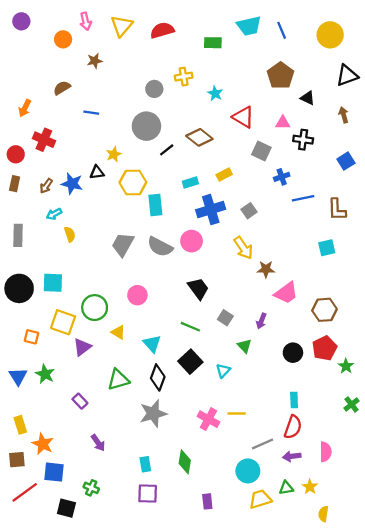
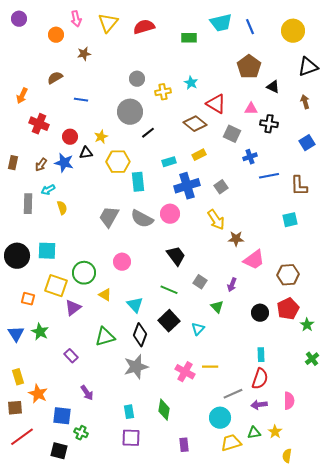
yellow cross: (184, 77) -> (163, 92), moved
brown diamond: (199, 137) -> (195, 124), moved
red circle: (16, 154) -> (70, 137), moved
gray rectangle: (18, 235) -> (28, 204), moved
blue square: (54, 472) -> (62, 416), moved

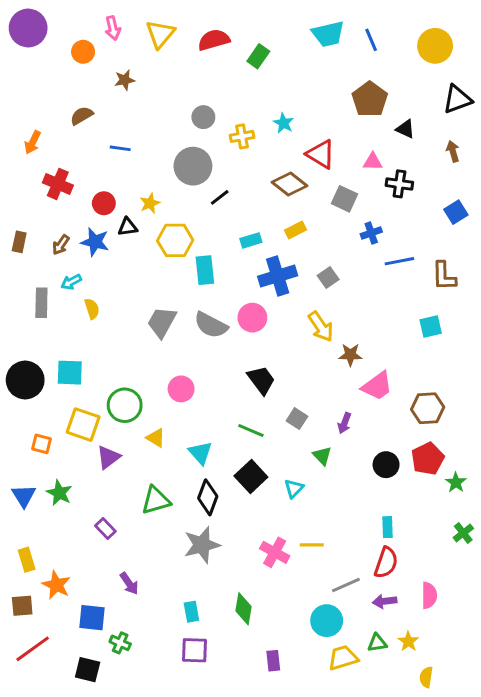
purple circle: (19, 19) -> (28, 28), size x1.6
green rectangle: (189, 38) -> (258, 56), moved, turned -56

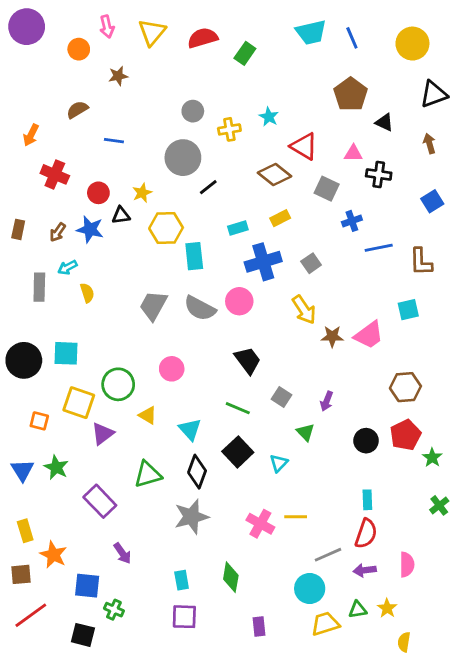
pink trapezoid: (377, 386) -> (369, 335), moved
purple rectangle: (105, 529) -> (100, 501), size x1.6

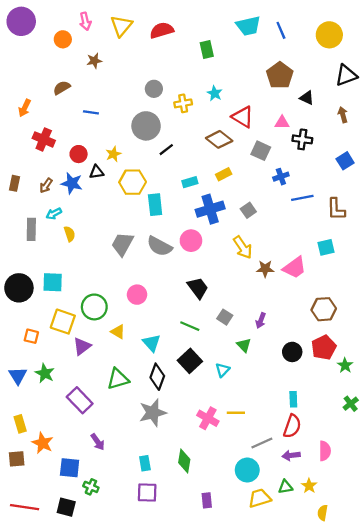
green rectangle: (245, 53) -> (207, 49), moved, turned -48
red line: (31, 615) -> (25, 507), moved, turned 44

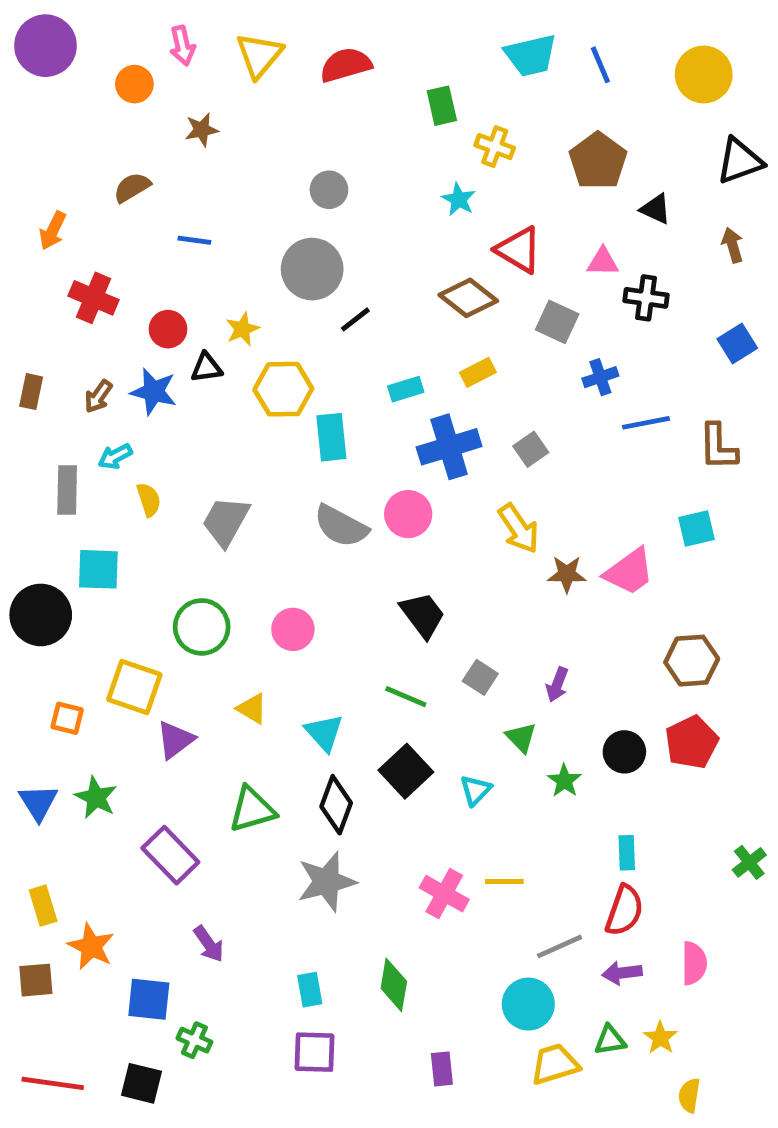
yellow cross: (183, 103) -> (495, 147), moved, turned 30
gray trapezoid: (122, 244) -> (226, 521), moved
cyan square: (53, 282) -> (98, 569), moved
green circle: (94, 307) -> (202, 627), moved
green star: (345, 365) -> (564, 781), moved

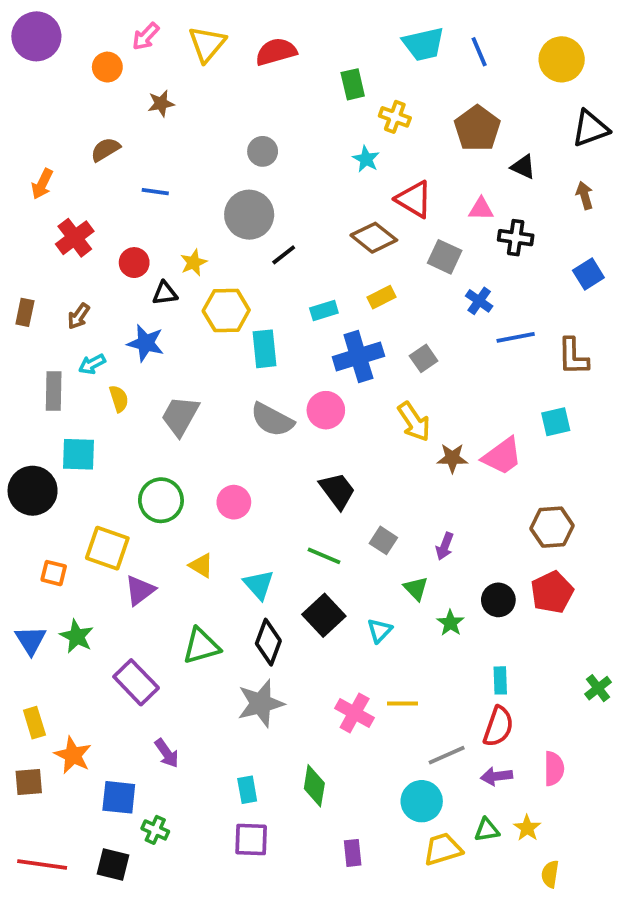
pink arrow: (182, 46) -> (146, 36), turned 56
red cross: (94, 298) -> (75, 238), turned 30
blue cross: (600, 377) -> (479, 301), turned -36
blue star: (154, 392) -> (146, 343), moved

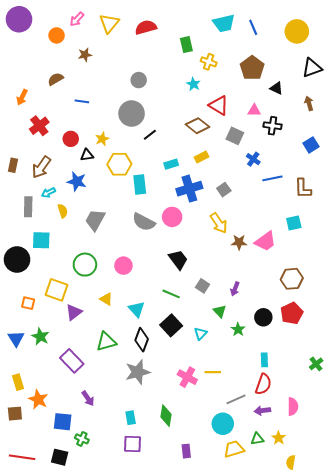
brown arrow: (79, 316) -> (41, 167), size x1.6

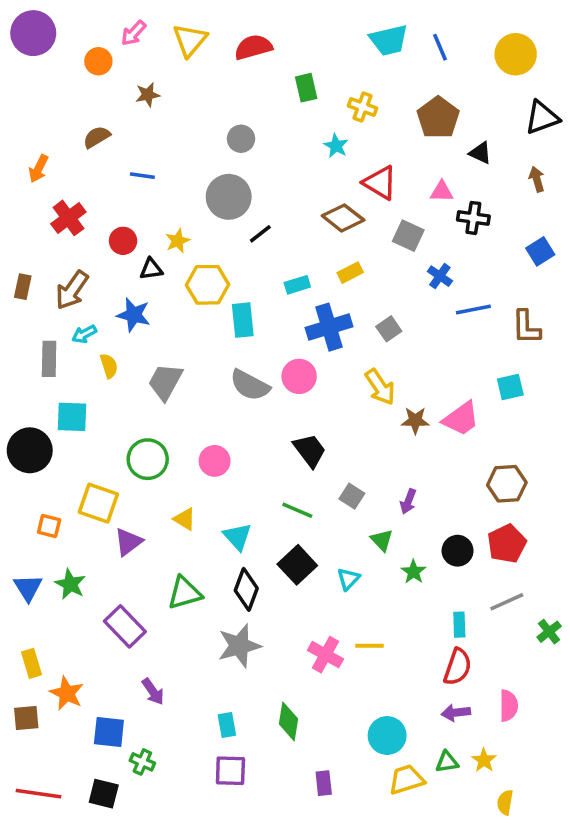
green rectangle: (186, 45) -> (306, 88), moved
gray line: (236, 399) -> (507, 602), moved

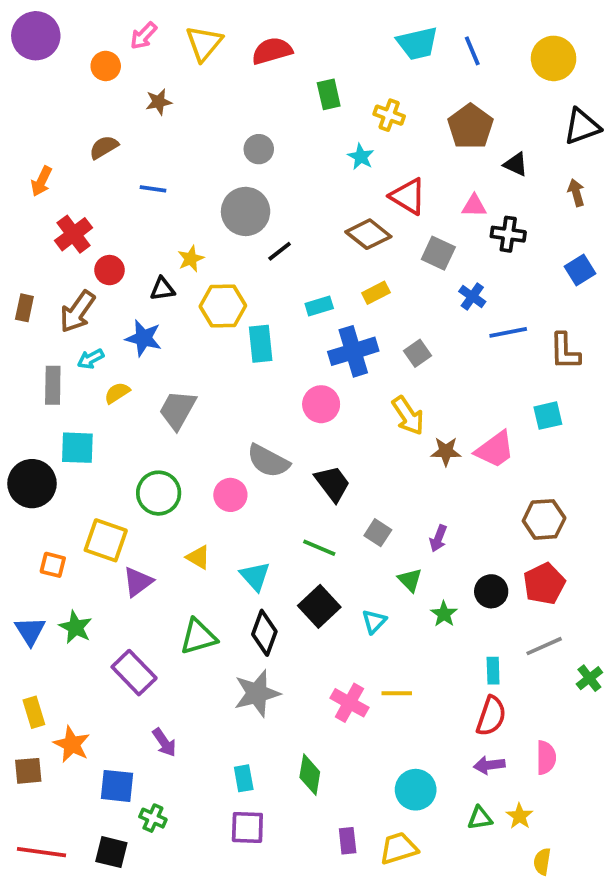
red circle: (123, 241) -> (109, 270), moved
yellow semicircle: (109, 366) -> (117, 393), turned -105
gray semicircle: (250, 385) -> (268, 461), moved
yellow trapezoid: (406, 780) -> (399, 848), moved

